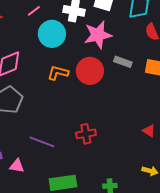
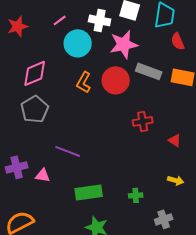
gray rectangle: (123, 62) -> (149, 71), size x1.4
orange L-shape: (58, 73) -> (84, 82), turned -75
red cross: (86, 134) -> (143, 121), moved

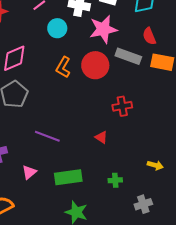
red semicircle: (178, 41) -> (149, 36), moved
cyan circle: (78, 43) -> (57, 28), size x0.7
red triangle: (175, 140) -> (101, 137), moved
pink triangle: (43, 175) -> (29, 172), moved, turned -49

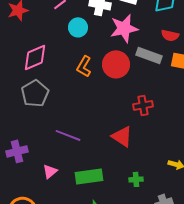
red semicircle: (149, 36) -> (170, 35), turned -54
red triangle: (101, 137) -> (122, 136), size x1.6

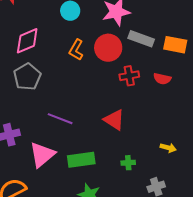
red semicircle: (170, 35) -> (162, 79), moved
red cross: (143, 105) -> (129, 76), moved
pink triangle: (50, 171) -> (42, 155), size x1.8

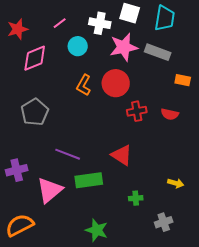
gray rectangle: (141, 39) -> (158, 52), moved
pink diamond: (27, 41) -> (35, 58), moved
orange rectangle: (175, 45) -> (183, 80), size x0.7
green rectangle: (81, 160) -> (89, 180), moved

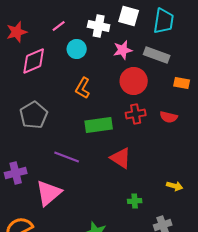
pink star: (124, 47) -> (123, 50), size x0.7
red circle: (116, 83) -> (134, 81), moved
green rectangle: (89, 180) -> (99, 125), moved

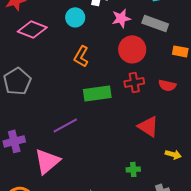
pink diamond: (34, 61) -> (32, 29), turned 44
gray pentagon: (34, 115) -> (17, 81), moved
purple line: (67, 157) -> (65, 125), turned -50
red triangle: (121, 158) -> (148, 126), moved

